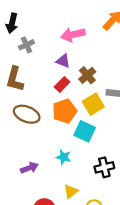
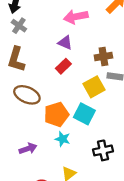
gray cross: (26, 45) -> (19, 26), moved, turned -32
brown cross: (87, 75) -> (103, 56), moved, turned 30
orange pentagon: (65, 111) -> (56, 114), moved

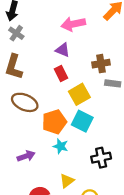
red rectangle: (63, 66) -> (61, 74), turned -72
yellow square: (94, 87) -> (79, 94), moved

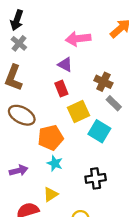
brown cross: (101, 64) -> (103, 82), turned 30
gray rectangle: (113, 83) -> (114, 103), turned 32
cyan square: (82, 121) -> (99, 131), moved
yellow triangle: (67, 181) -> (51, 194), moved

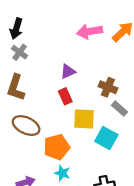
pink arrow: (78, 39) -> (90, 32), moved
purple triangle: (65, 65) -> (68, 72), turned -49
yellow square: (79, 112) -> (84, 119), turned 30

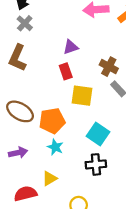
brown ellipse: (26, 126) -> (20, 111), moved
cyan square: (106, 138) -> (98, 134), moved

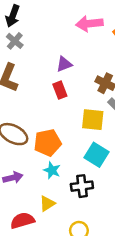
yellow square: (82, 96) -> (93, 120), moved
black cross: (96, 164) -> (82, 186), moved

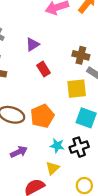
purple triangle: (64, 64) -> (33, 44), moved
cyan star: (52, 170) -> (57, 146), moved

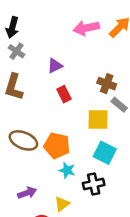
orange pentagon: (42, 116) -> (57, 146), turned 30
cyan star: (57, 146) -> (67, 170), moved
purple arrow: (19, 152) -> (27, 193), moved

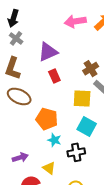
purple triangle: (55, 66) -> (48, 52), size x1.5
brown cross: (107, 84) -> (91, 69), turned 35
brown ellipse: (23, 140) -> (19, 96), moved
yellow triangle: (62, 204) -> (49, 168), turned -48

